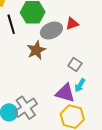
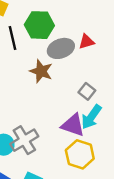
brown star: (36, 50) -> (41, 71), turned -30
cyan arrow: (80, 85) -> (91, 117), size x1.5

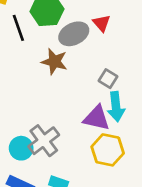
red triangle: (86, 42) -> (102, 23), turned -49
cyan arrow: (91, 117) -> (116, 107), turned -35

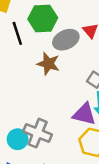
gray cross: (44, 141) -> (38, 133), turned -32

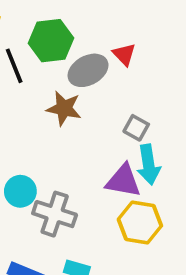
cyan circle: (18, 139) -> (20, 191), moved

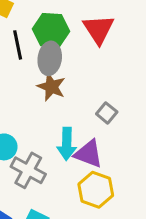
red triangle: (124, 54) -> (99, 29), moved, size x1.6
gray ellipse: (88, 70) -> (50, 58), moved, turned -64
cyan arrow: (149, 165) -> (67, 144), moved

